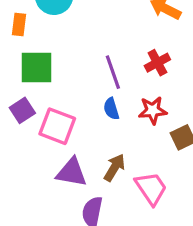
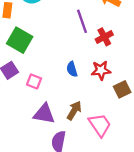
green square: (37, 67) -> (20, 40), turned 30
purple line: (113, 72) -> (82, 21), moved
pink square: (57, 126) -> (34, 81), size x0.6

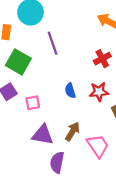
purple line: (82, 21) -> (53, 43), moved
pink square: (34, 81) -> (33, 103), turned -32

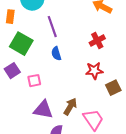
blue semicircle: (70, 91) -> (56, 54), moved

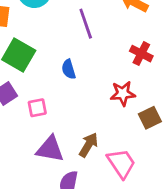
purple line: (52, 27) -> (86, 24), moved
red cross: (97, 41) -> (141, 54), moved, turned -35

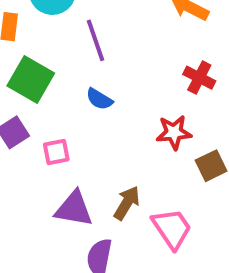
purple line: (86, 24) -> (95, 40), moved
blue semicircle: (69, 69) -> (99, 99), turned -42

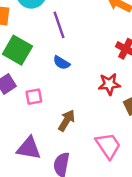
brown arrow: (127, 203) -> (67, 121), moved
purple triangle: (74, 209) -> (29, 148), moved

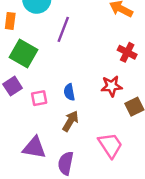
purple line: (59, 25) -> (63, 29), turned 40
blue semicircle: (62, 63) -> (69, 92), moved, turned 49

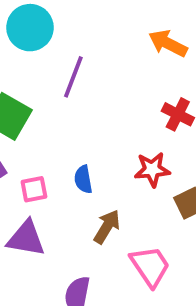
brown arrow: (70, 121) -> (107, 227), moved
purple triangle: (34, 148) -> (26, 239), moved

